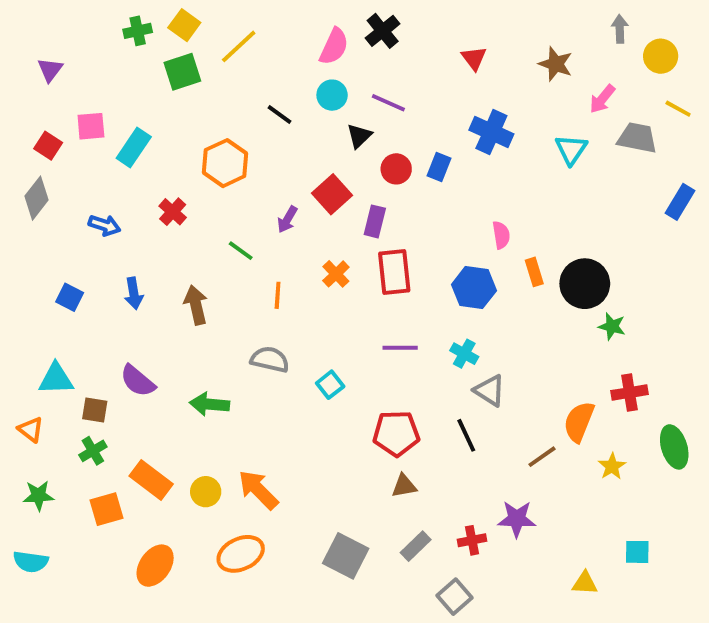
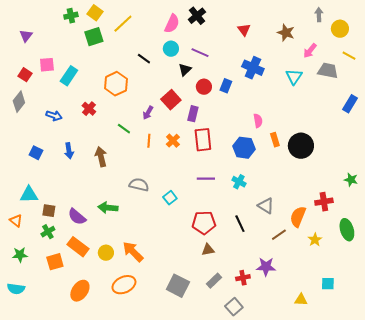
orange line: (278, 295) -> (149, 141), moved
green star: (612, 326) -> (351, 180), moved
purple semicircle: (138, 381) -> (77, 217), moved
gray triangle: (490, 391) -> (266, 206), moved

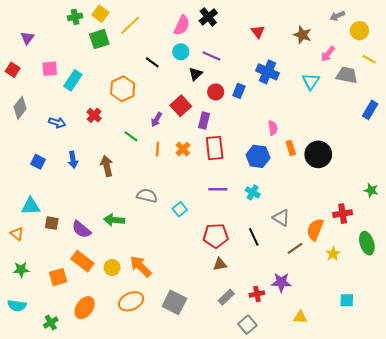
gray arrow: (319, 15) -> (337, 16), turned -112
red square: (25, 75) -> (13, 70), moved
green cross: (48, 232) -> (51, 322), moved
gray square: (178, 286) -> (174, 302), moved
yellow triangle: (301, 300) -> (300, 317), moved

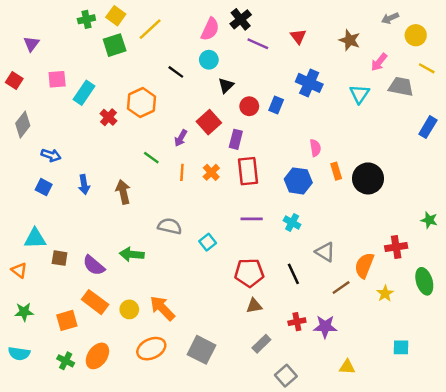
purple line: (211, 56) -> (258, 44), moved
red cross: (94, 115) -> (108, 117), moved
blue arrow: (57, 123) -> (51, 155), moved
red cross: (257, 294) -> (297, 322), moved
green cross: (51, 322) -> (66, 361), moved, turned -32

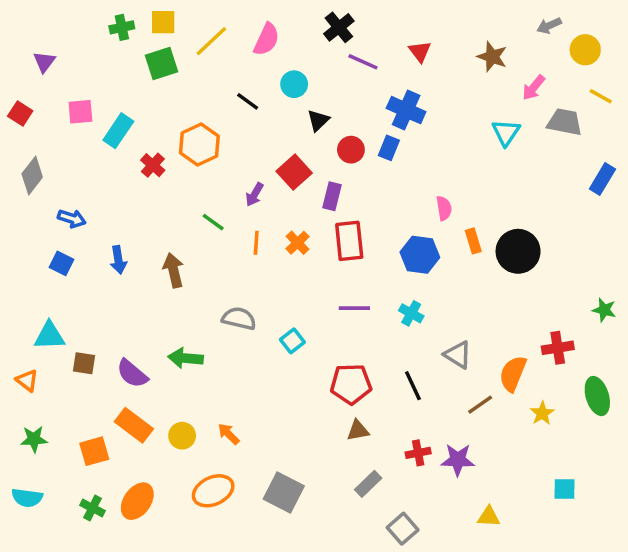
yellow square: (116, 16) -> (163, 22), turned -36
pink semicircle: (210, 29) -> (267, 39), moved
blue cross: (309, 83) -> (406, 110), moved
orange arrow: (162, 308) -> (229, 434), size x0.6

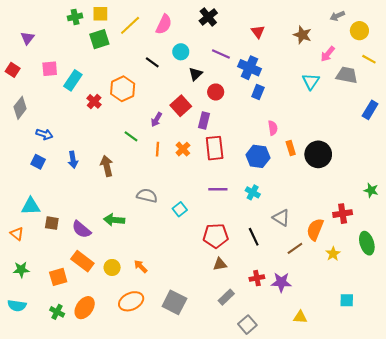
purple line: (363, 62) -> (221, 54), moved
blue rectangle: (389, 148) -> (258, 92), moved

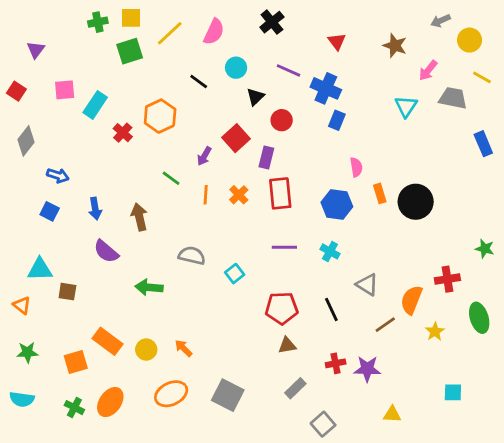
blue rectangle: (370, 110) -> (483, 144), turned -54
purple semicircle: (81, 229) -> (106, 251), moved

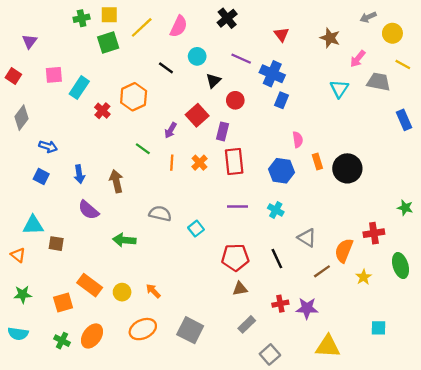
yellow triangle: (392, 414) -> (328, 346), size x1.6

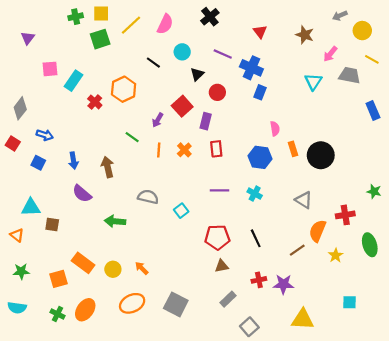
red square: (13, 76) -> (13, 144), moved
red rectangle: (234, 162) -> (216, 149), size x0.7
gray triangle: (307, 238) -> (304, 200), moved

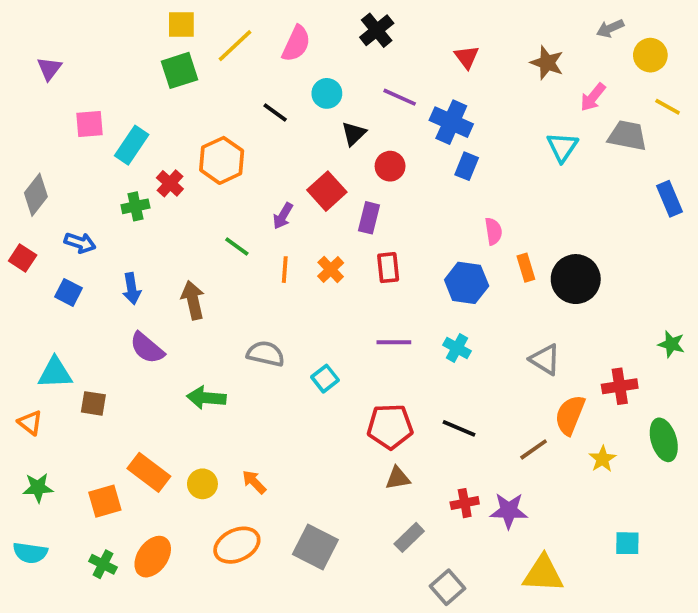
green cross: (76, 17) -> (135, 206), moved
black line: (256, 238) -> (459, 428), turned -42

